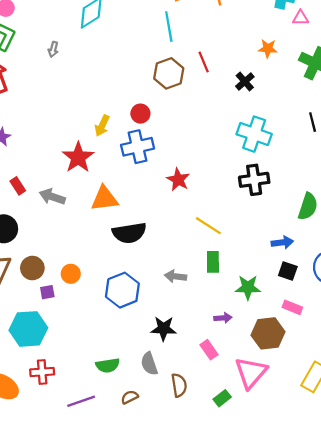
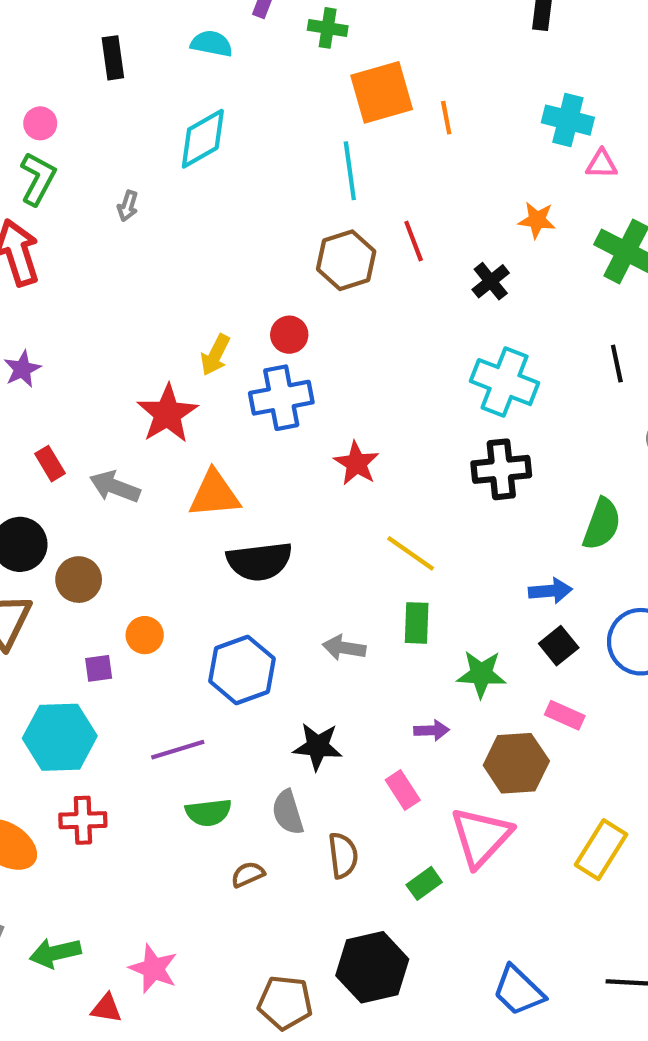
brown circle: (32, 268) -> (79, 580), moved
black square: (288, 271) -> (559, 646), turned 30
purple line: (81, 401) -> (178, 750), moved

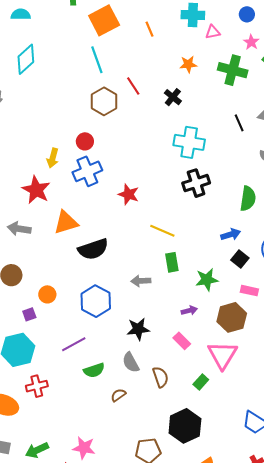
orange line: (446, 118) -> (149, 29), moved

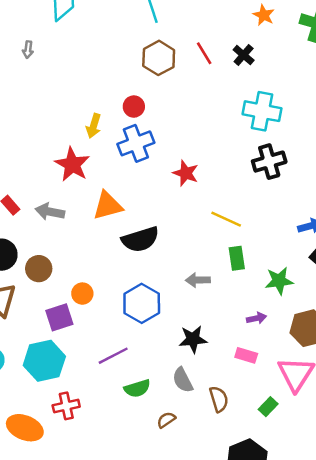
orange star: (188, 64) -> (264, 15), turned 30
red line: (133, 86) -> (204, 53), moved
purple square: (29, 314) -> (59, 317), size x1.6
pink rectangle: (182, 341) -> (246, 355), turned -30

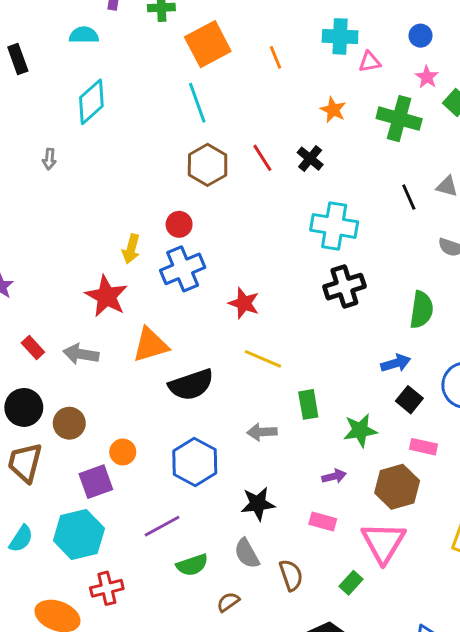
yellow line: (226, 219) -> (263, 359), moved

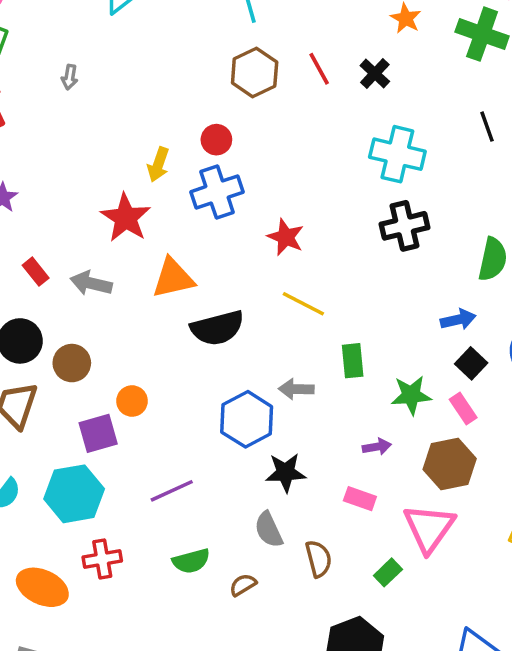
gray arrow: (49, 159) -> (70, 77), moved
pink rectangle: (424, 447) -> (463, 409), moved, turned 40
blue hexagon: (195, 462) -> (247, 419), moved
green semicircle: (192, 565) -> (191, 561), moved

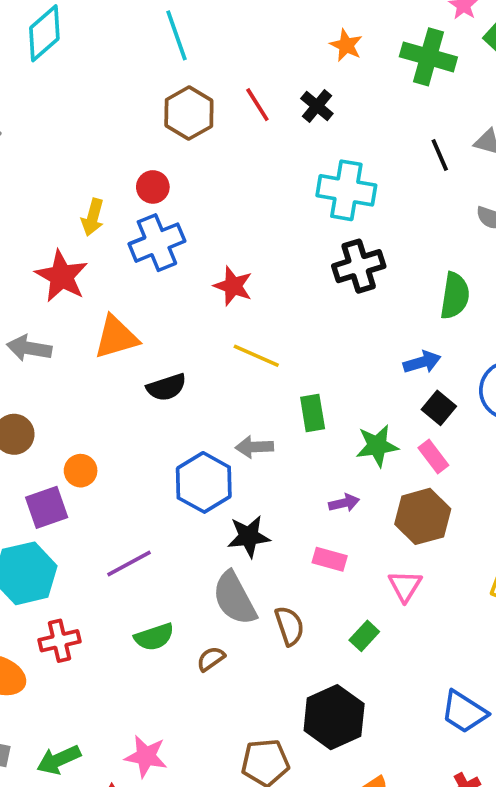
black semicircle: (217, 328) -> (166, 387), size x0.7
pink triangle: (429, 528) -> (405, 586), size x0.6
gray semicircle: (269, 530) -> (234, 598), size x1.4

